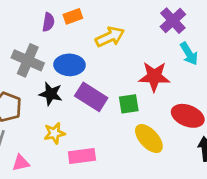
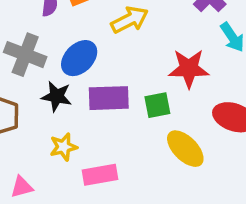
blue ellipse: (70, 65) -> (79, 58), turned -44
purple rectangle: (91, 97) -> (109, 98), turned -32

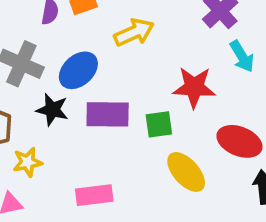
yellow star: (63, 147) -> (27, 162), moved

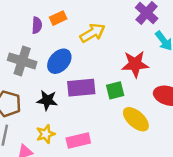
black star: (52, 110) -> (47, 100), moved
yellow star: (27, 162) -> (46, 134), moved

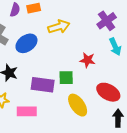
red star: (135, 64) -> (87, 60), size x0.7
purple rectangle: (81, 88) -> (43, 85), moved

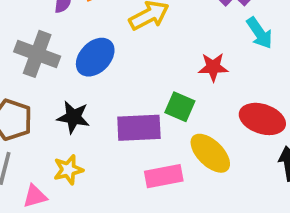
green square: (66, 78) -> (180, 107), turned 35
pink rectangle: (27, 111) -> (164, 176), moved

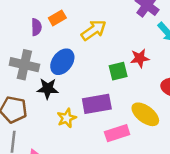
green square: (180, 107) -> (118, 71), moved, turned -30
black star: (73, 117) -> (48, 89), moved
yellow star: (68, 170) -> (67, 118), moved

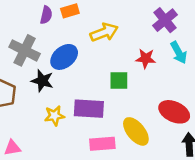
red star: (140, 58) -> (146, 58), moved

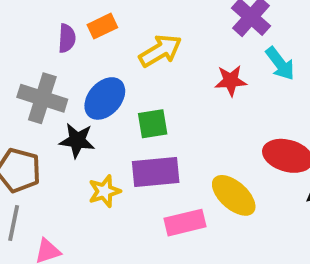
green square: (119, 80) -> (153, 124), moved

